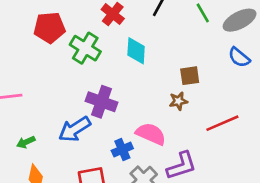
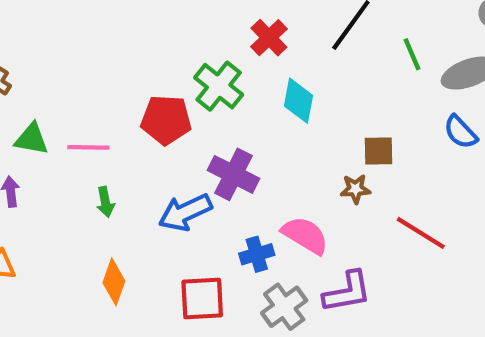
red pentagon: (49, 28) -> (166, 120), moved
red line: (222, 123) -> (421, 233), turned 48
green arrow: (26, 142) -> (105, 202), moved, turned -84

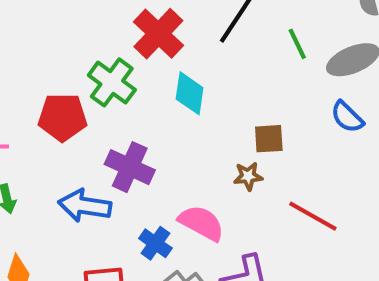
red cross: (269, 38) -> (158, 34), size x1.4
blue arrow: (185, 212) -> (85, 206), turned 36
blue cross: (257, 254) -> (155, 243), turned -36

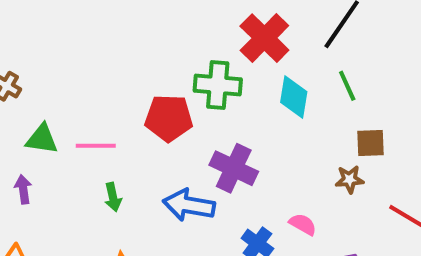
green line: (297, 44) -> (347, 86), moved
green cross: (112, 82) -> (218, 85), turned -33
pink semicircle: (201, 223) -> (303, 224), size x0.6

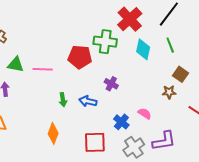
brown square: (371, 143) -> (180, 74), turned 35
purple cross: (234, 168) -> (111, 84), size x0.6
green arrow: (113, 197) -> (63, 100), moved
blue arrow: (189, 205) -> (88, 101), size x0.7

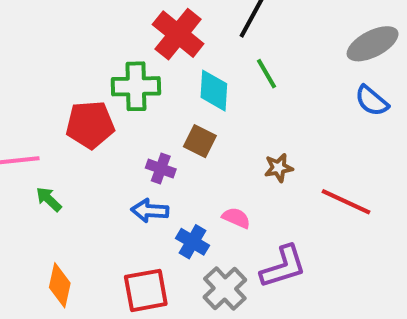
brown square: (180, 74) -> (200, 141), moved
green arrow: (63, 100) -> (49, 199), moved, turned 152
blue arrow: (88, 101) -> (150, 211), moved

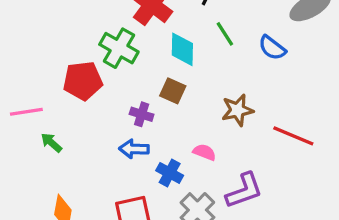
green cross: (136, 86) -> (119, 48), turned 33
blue semicircle: (372, 101) -> (272, 48), moved
brown star: (279, 168) -> (237, 110), size x1.4

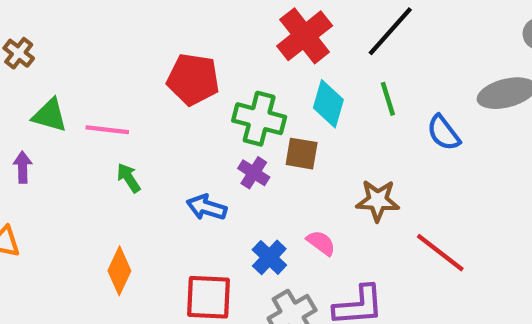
green cross: (119, 48) -> (259, 119), moved, turned -30
red pentagon: (83, 81) -> (193, 79), moved
brown square: (173, 91) -> (302, 154), turned -30
blue arrow: (134, 149) -> (207, 207), moved

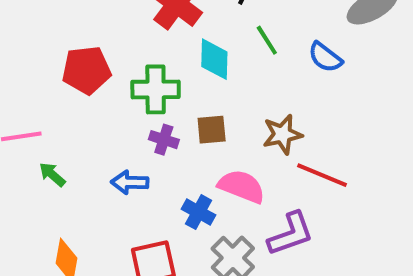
brown square: (302, 154) -> (212, 130), moved
pink semicircle: (321, 243) -> (242, 186), size x1.6
red line: (440, 253) -> (322, 175), moved

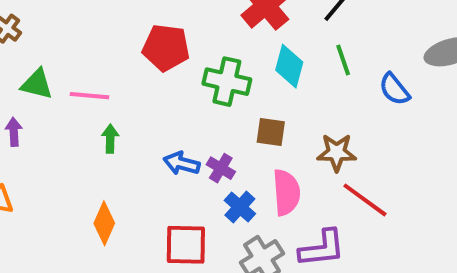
purple cross: (164, 140) -> (221, 168), moved
green arrow: (52, 175) -> (110, 139), turned 36
pink semicircle: (242, 186) -> (286, 192), turned 51

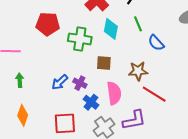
blue semicircle: (394, 89) -> (156, 43), moved
green arrow: (110, 139) -> (20, 80), moved
blue arrow: (182, 163) -> (60, 82), turned -54

